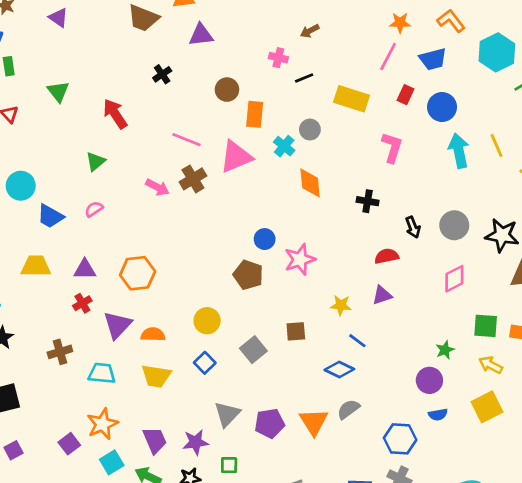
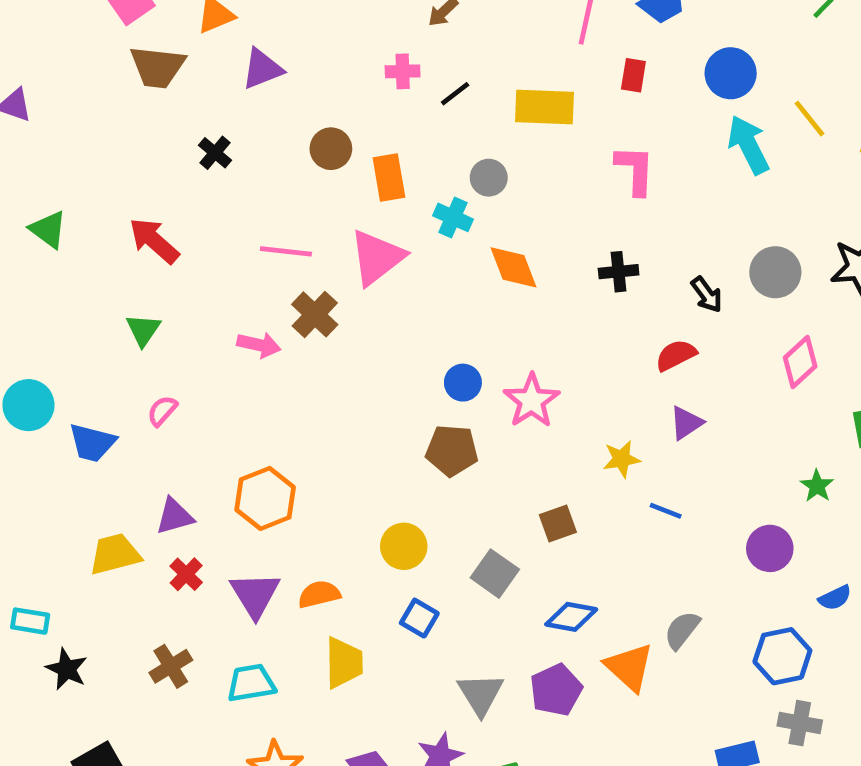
blue circle: (442, 107) -> (731, 73), moved
yellow trapezoid: (36, 266) -> (115, 554), moved
blue diamond: (339, 369) -> (571, 617), moved
yellow trapezoid: (156, 376) -> (344, 663), turned -84
purple circle: (429, 380) -> (770, 548), moved

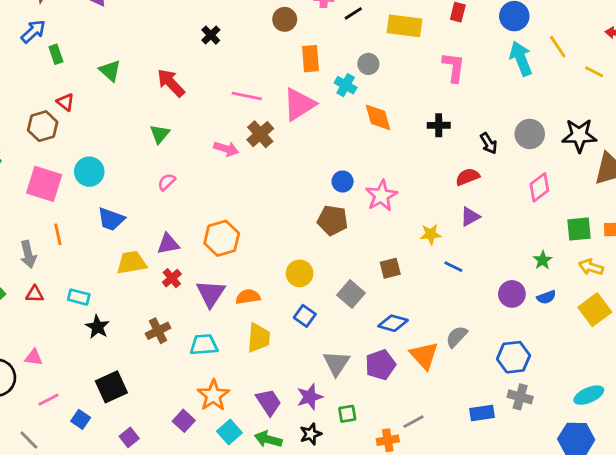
brown circle: (331, 149) -> (285, 19), moved
blue trapezoid: (92, 443) -> (111, 219), moved
blue semicircle: (835, 598) -> (546, 297), moved

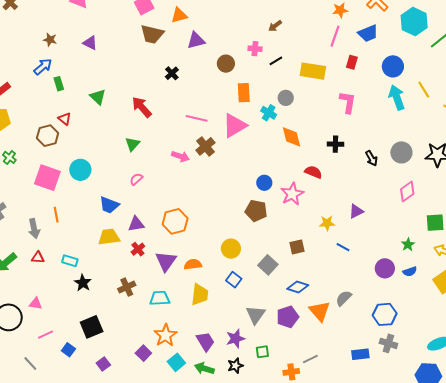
red semicircle: (468, 177) -> (313, 172), moved, turned 42
blue trapezoid: (111, 219) -> (109, 205), moved

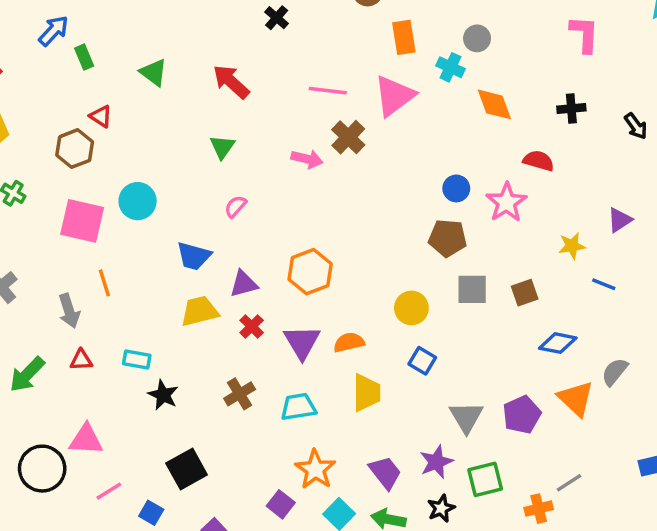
gray square: (268, 265) -> (472, 289), moved, turned -36
blue diamond: (298, 287) -> (558, 343), moved
pink triangle: (36, 304) -> (86, 440), size x1.5
green square: (262, 352) -> (485, 479), size x1.5

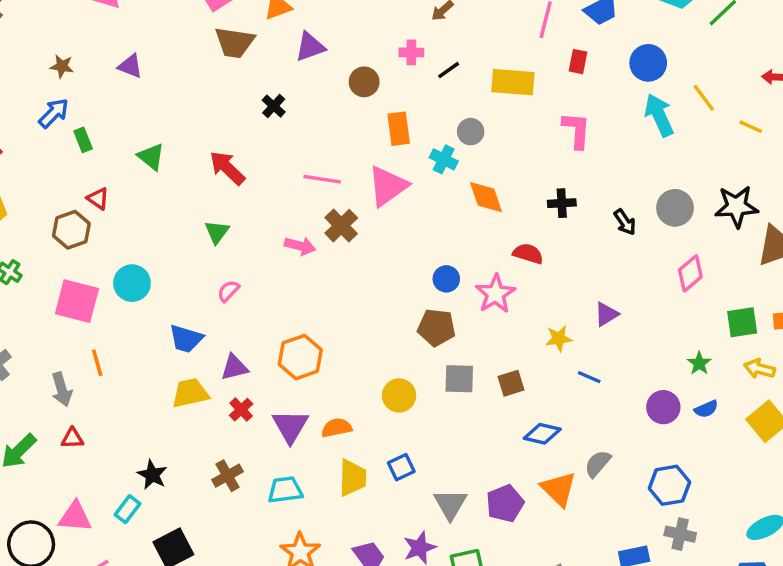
cyan rectangle: (137, 359) -> (128, 509), moved, turned -64
blue square: (422, 361) -> (401, 467), moved, turned 32

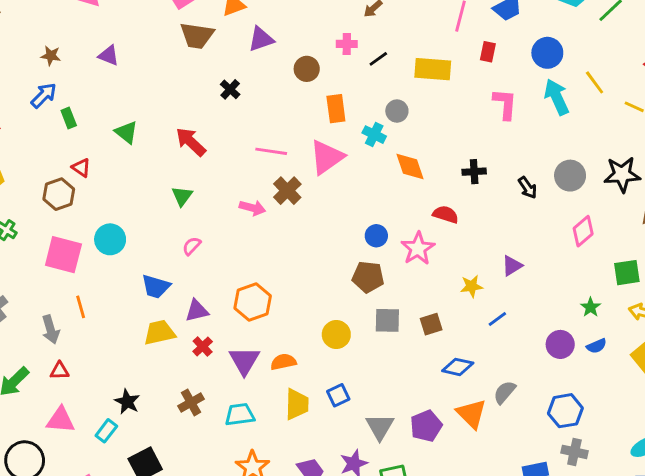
pink L-shape: (577, 130) -> (505, 104), moved
blue line: (589, 377) -> (497, 319), turned -60
pink triangle: (75, 517) -> (61, 420), moved

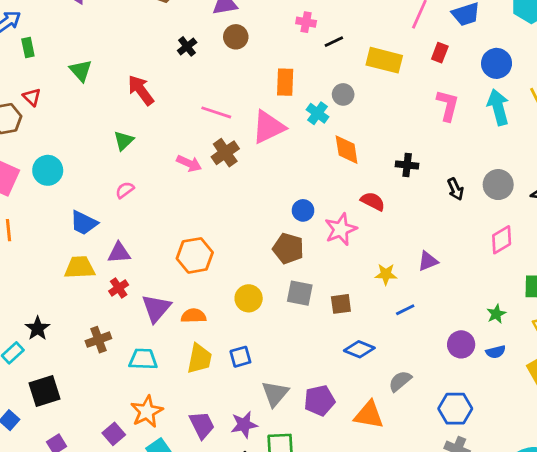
brown circle: (307, 69) -> (236, 37), moved
orange hexagon: (253, 302) -> (195, 255), moved
orange triangle: (471, 414) -> (369, 415), moved, turned -44

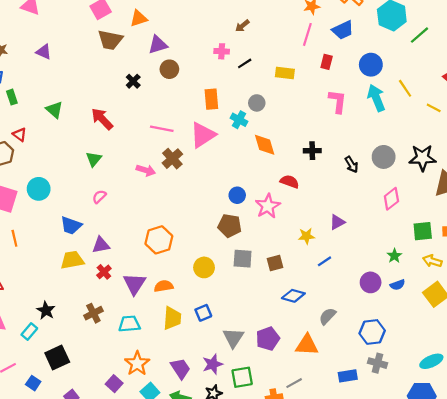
yellow rectangle: (384, 60) -> (285, 73), size x0.7

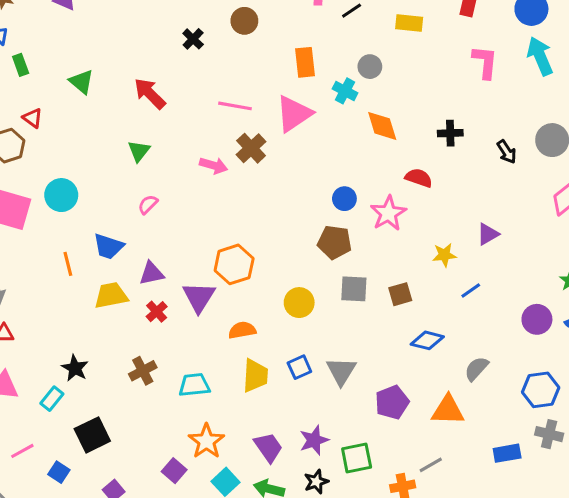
orange line: (14, 238) -> (68, 264), moved
purple triangle: (134, 284) -> (199, 297), moved
gray triangle: (233, 338) -> (341, 371), moved

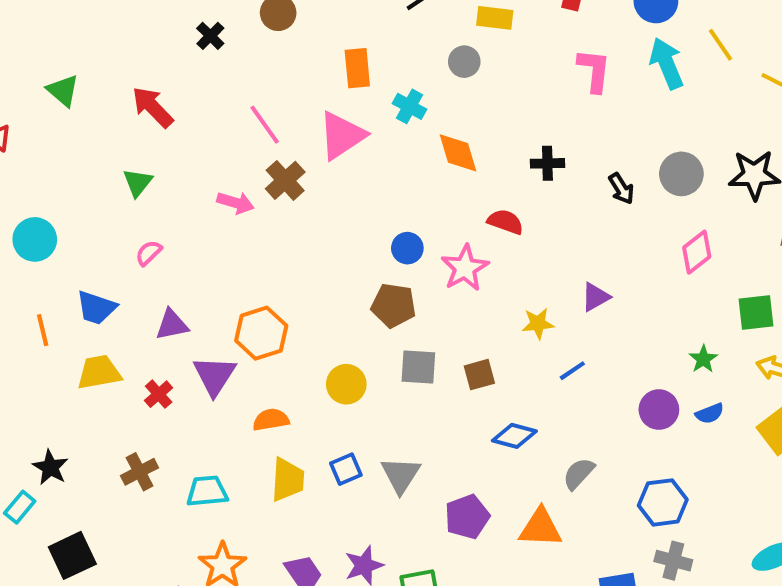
gray circle: (370, 67) -> (464, 62), moved
pink line: (235, 106) -> (265, 125), turned 44
purple triangle: (151, 273) -> (172, 325), moved

